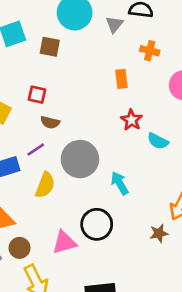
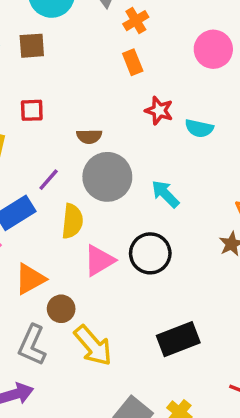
orange cross: (150, 51) -> (136, 21), moved, turned -30
brown semicircle: (50, 122) -> (89, 136), moved
pink triangle: (64, 242) -> (99, 260), moved

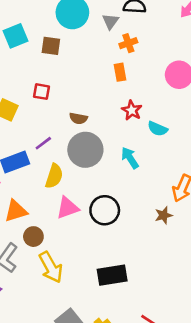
cyan arrow: (165, 194) -> (130, 158), moved

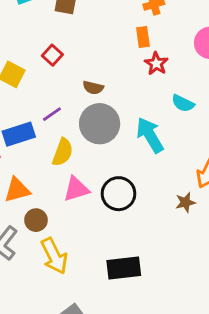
red square: (42, 92) -> (52, 55), turned 30
red star: (132, 110) -> (156, 64), moved
cyan arrow: (130, 158) -> (150, 135), size x1.4

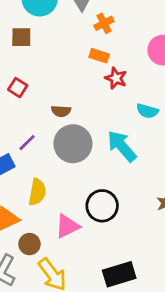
orange rectangle: (143, 37) -> (99, 56), turned -54
yellow semicircle: (63, 152) -> (37, 192), moved
pink triangle: (76, 189) -> (67, 226), moved

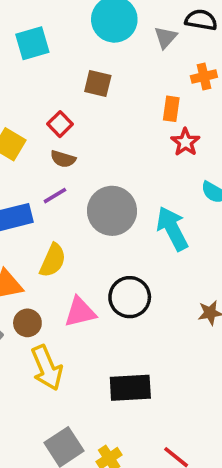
orange cross: (104, 23) -> (204, 77), moved
brown square: (21, 37) -> (98, 84), moved
orange rectangle: (99, 56) -> (171, 109), turned 66
brown semicircle: (61, 111) -> (63, 159), moved

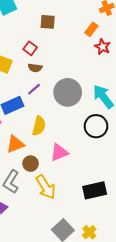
orange rectangle: (171, 109) -> (91, 29), turned 40
black circle: (130, 297) -> (96, 126), moved

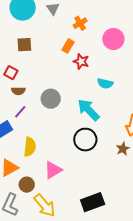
gray circle: (68, 92) -> (51, 99), moved, size x0.7

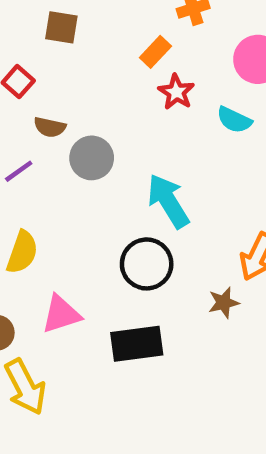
cyan semicircle: (105, 83) -> (234, 120), moved
brown semicircle: (18, 91) -> (50, 127), moved
black rectangle: (93, 202) -> (137, 344), moved

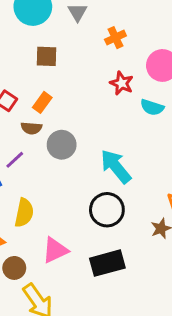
brown square: (61, 27) -> (47, 56), moved
orange rectangle: (155, 52) -> (42, 102), moved
red star: (176, 92) -> (122, 83), moved

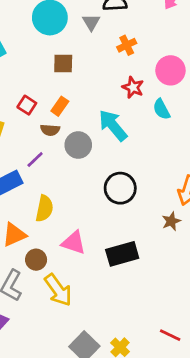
cyan semicircle: (152, 107) -> (161, 109), turned 45
cyan arrow: (116, 166) -> (113, 125), moved
black circle: (107, 210) -> (120, 188), moved
pink triangle: (55, 250) -> (74, 243), turned 44

